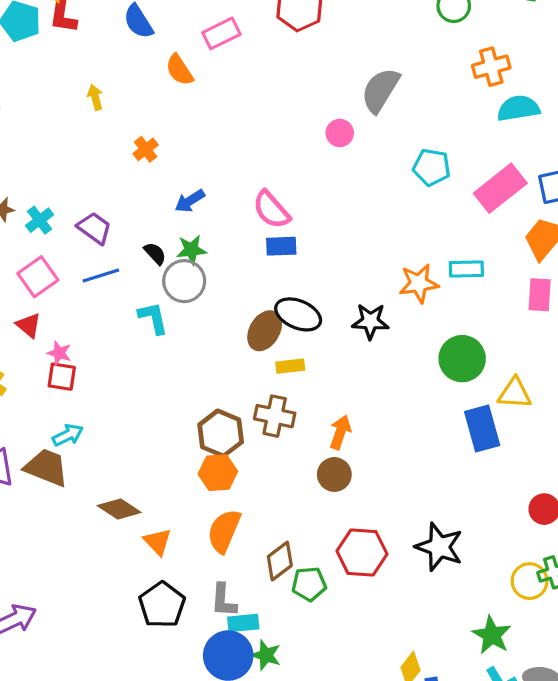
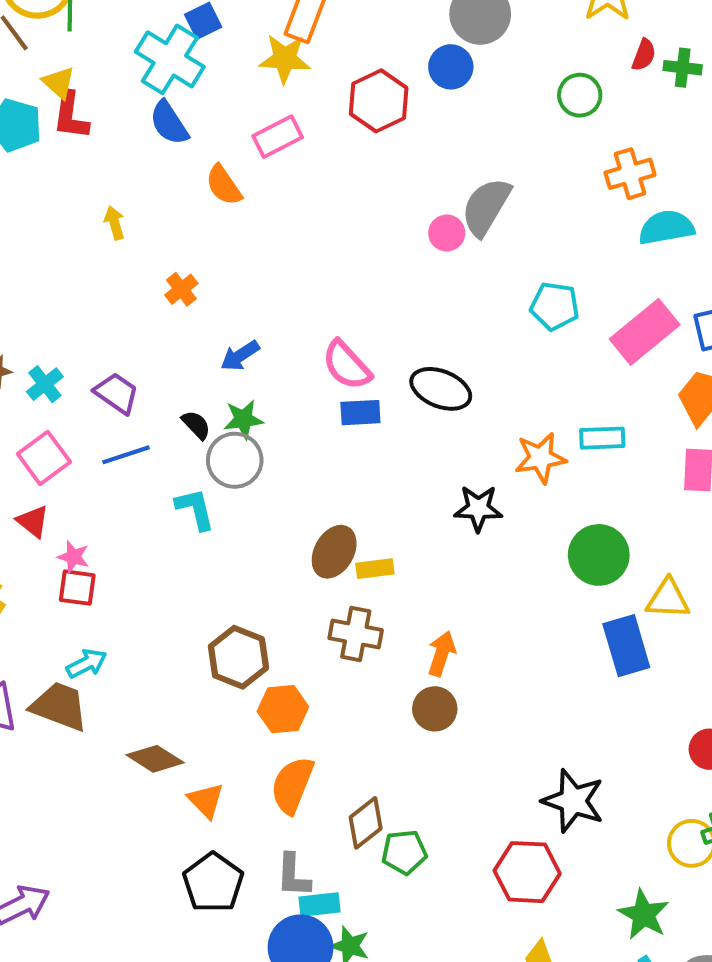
pink circle: (340, 133) -> (447, 233), moved
black ellipse: (298, 314) -> (441, 389), moved
brown ellipse: (265, 331) -> (334, 552), moved
brown hexagon: (221, 433) -> (238, 657), moved
red hexagon: (362, 552) -> (527, 872), moved

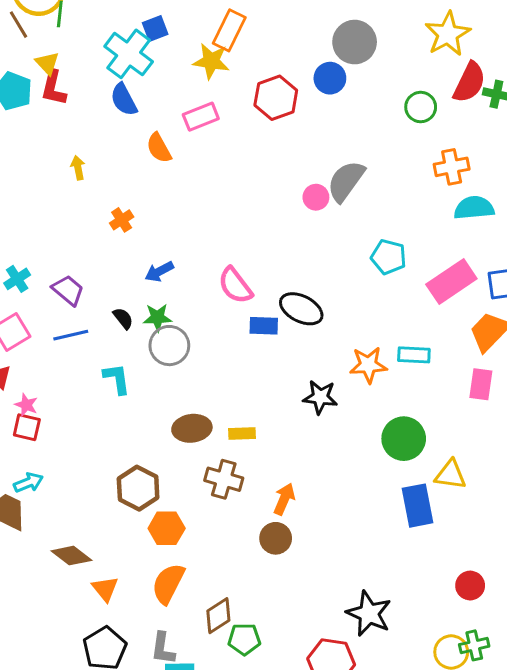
red semicircle: (644, 55) -> (469, 82), size x1.8
blue rectangle: (360, 413) -> (264, 326), moved
gray circle: (235, 460) -> (169, 346), moved
brown ellipse: (334, 552) -> (192, 428), moved, turned 48

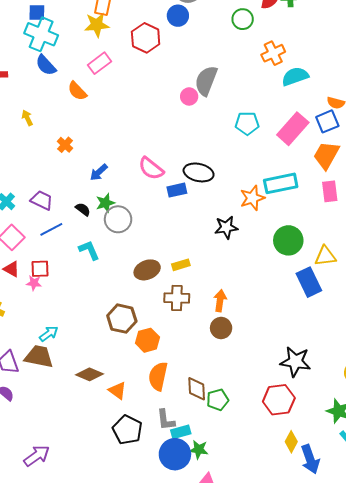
blue square: (155, 29) -> (37, 13), moved, turned 36
cyan rectangle: (414, 355) -> (281, 183), size x1.5
red square: (27, 427) -> (40, 269), moved
brown diamond: (218, 616) -> (197, 389), turned -45

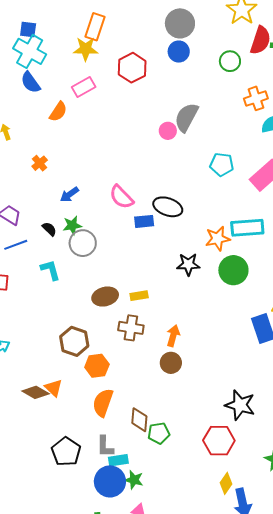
blue circle: (178, 16) -> (179, 52), moved
orange semicircle: (77, 91) -> (58, 112), turned -110
green circle: (288, 240) -> (233, 270), moved
orange triangle: (117, 391) -> (53, 388), moved

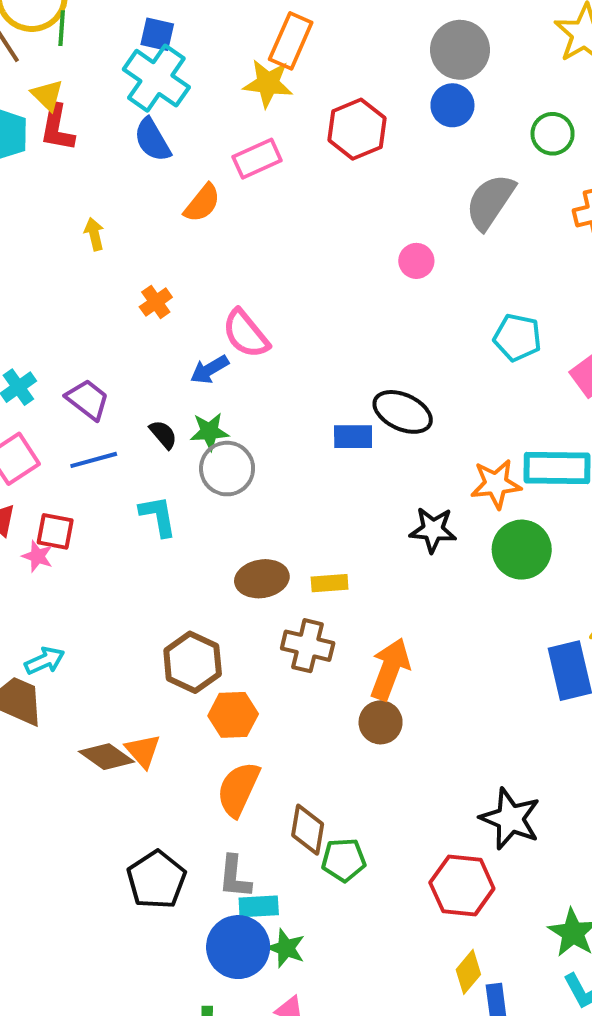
gray semicircle: (186, 117) -> (490, 202), moved
pink semicircle: (122, 197) -> (246, 334), moved
orange arrow: (173, 336) -> (390, 669), size x1.4

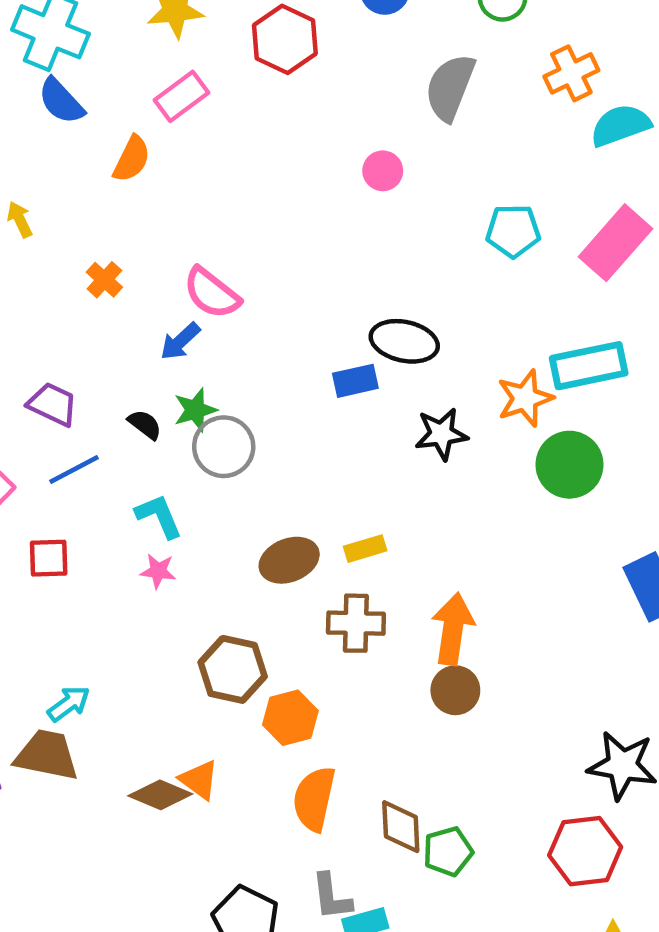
black star: (433, 530) -> (441, 434), moved
pink star: (37, 556) -> (158, 571), moved

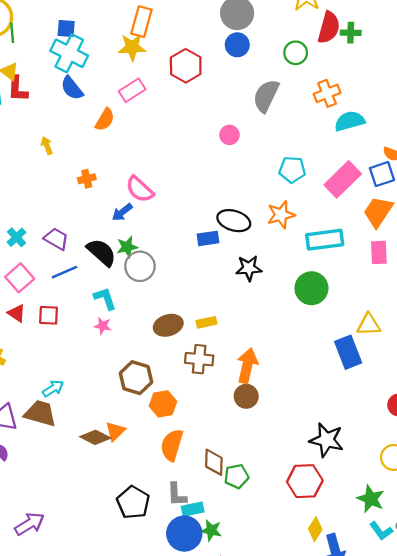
orange cross: (104, 280) -> (87, 179), turned 30
orange star: (525, 398) -> (281, 215), moved
black semicircle: (145, 424) -> (101, 252), size x1.8
orange triangle: (199, 780) -> (115, 431), turned 35

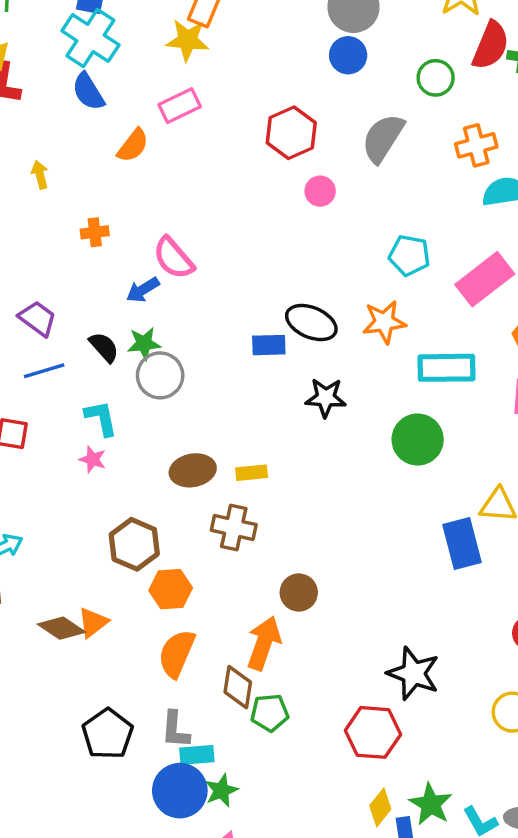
red hexagon: (186, 66) -> (291, 133), moved
black semicircle: (101, 252) -> (104, 347), size x0.7
orange arrow: (247, 366) -> (264, 643), moved
green star: (371, 499) -> (431, 804), moved
green star: (211, 530) -> (221, 791), turned 30

